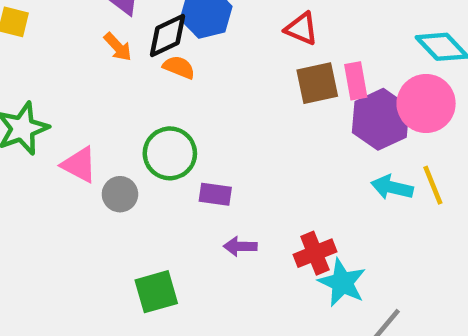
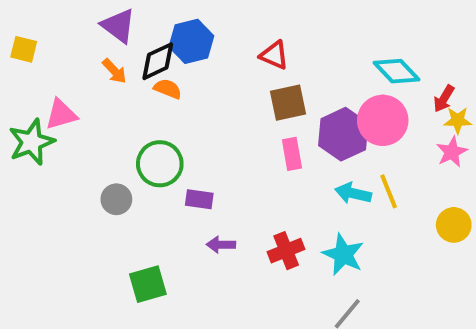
pink rectangle: (356, 81) -> (292, 154), moved
pink triangle: (79, 165) -> (61, 114), moved, turned -44
cyan star: (342, 283) -> (343, 254), moved

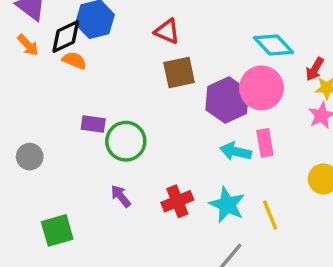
pink rectangle: (292, 154) -> (265, 143), moved
green circle: (160, 164) -> (126, 141), moved
yellow line: (389, 191) -> (270, 215), moved
purple rectangle: (199, 199) -> (93, 124), moved
purple arrow: (221, 245) -> (121, 196), turned 50

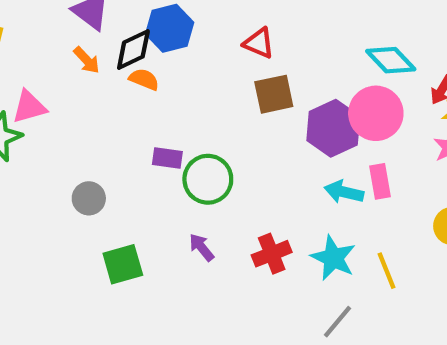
green square: (57, 230) -> (123, 264), moved

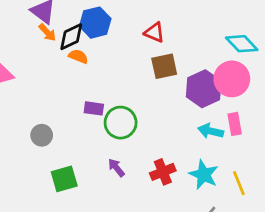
orange arrow: (87, 60) -> (47, 32), moved

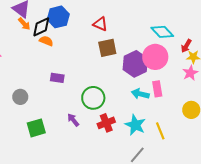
green circle: (121, 123) -> (93, 98), moved

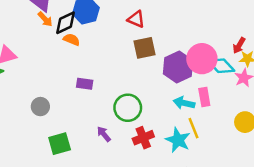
cyan diamond: (162, 32) -> (221, 66), moved
yellow line: (160, 131) -> (194, 128), moved

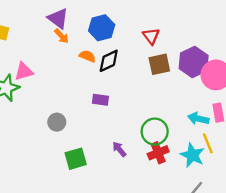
red triangle: (136, 19) -> (151, 36), turned 30
black diamond: (66, 23) -> (109, 61), moved
purple hexagon: (178, 67) -> (194, 62), moved
green circle: (128, 108) -> (155, 132), moved

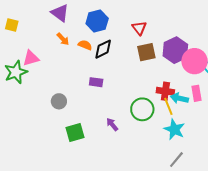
orange arrow: (62, 36) -> (63, 39), moved
yellow line: (208, 143) -> (168, 106), moved
red cross: (158, 153) -> (165, 91), moved, turned 30

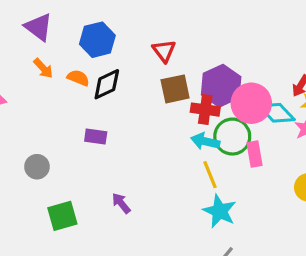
red cross: (165, 91) -> (205, 110), moved
cyan arrow: (179, 98) -> (205, 141), moved
green circle: (142, 109) -> (232, 137), moved

